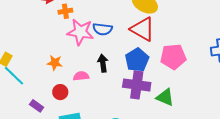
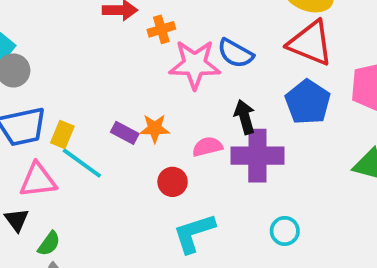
blue semicircle: (102, 29) -> (235, 53), turned 30
purple cross: (137, 85) -> (257, 156), moved
purple rectangle: (37, 106) -> (125, 133), moved

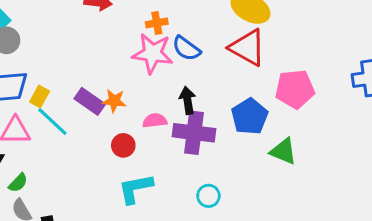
orange cross: (161, 29) -> (157, 23), moved
blue pentagon: (308, 102) -> (250, 116), moved
purple rectangle: (125, 133) -> (90, 101), size x1.4

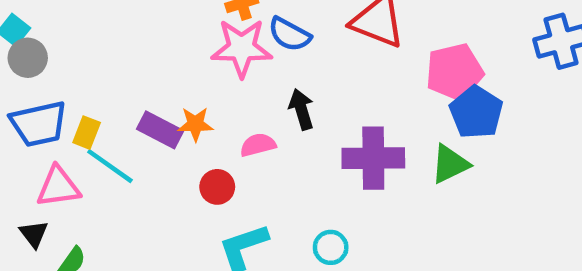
blue pentagon: (250, 116) -> (476, 112), moved
purple cross: (194, 133) -> (373, 158), moved
green triangle: (283, 151) -> (450, 164), turned -40
cyan circle: (208, 196) -> (331, 247), moved

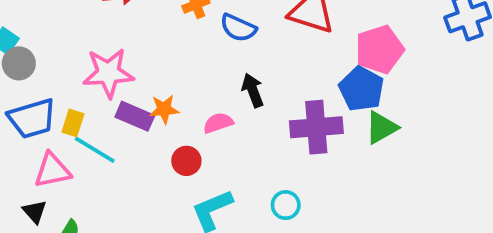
pink star: (242, 48) -> (108, 73), moved
blue pentagon: (476, 112) -> (361, 89), moved

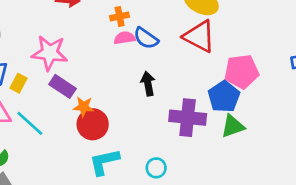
orange star: (164, 109) -> (84, 107), moved
pink semicircle: (218, 123) -> (125, 38), moved
cyan line: (95, 150) -> (30, 123), moved
red circle: (186, 161) -> (93, 124), size x1.5

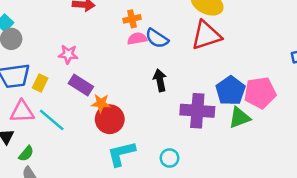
red triangle: (199, 36) -> (206, 35), turned -44
pink star: (50, 53) -> (68, 54), size x0.6
pink pentagon: (242, 72) -> (260, 93), moved

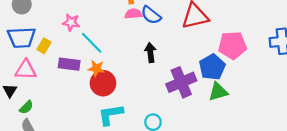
purple rectangle: (81, 85) -> (69, 64), moved, turned -30
pink pentagon: (260, 93) -> (232, 45), moved
purple cross: (197, 111) -> (181, 82), turned -32
cyan line: (52, 120) -> (92, 43), moved

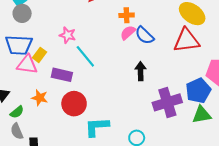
pink semicircle: (133, 14) -> (128, 33), turned -42
orange star: (96, 68) -> (40, 98), moved
pink triangle: (26, 70) -> (27, 65), moved
red circle: (103, 83) -> (74, 104), moved

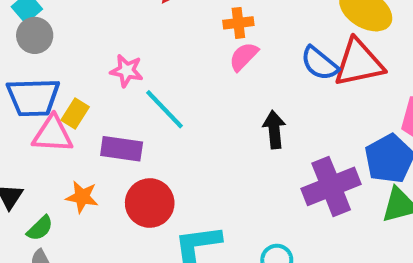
blue semicircle: (145, 35) -> (320, 63), moved

